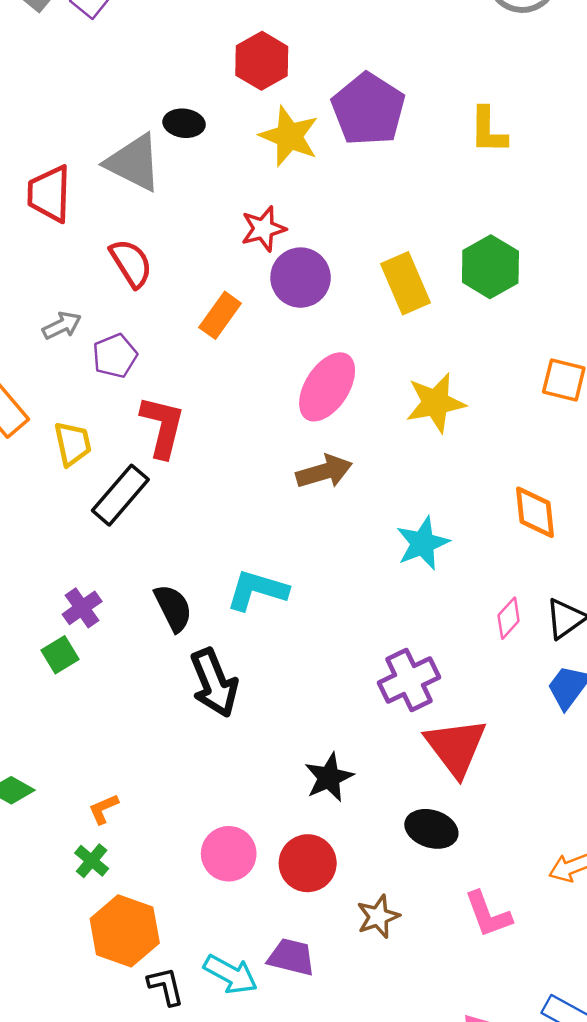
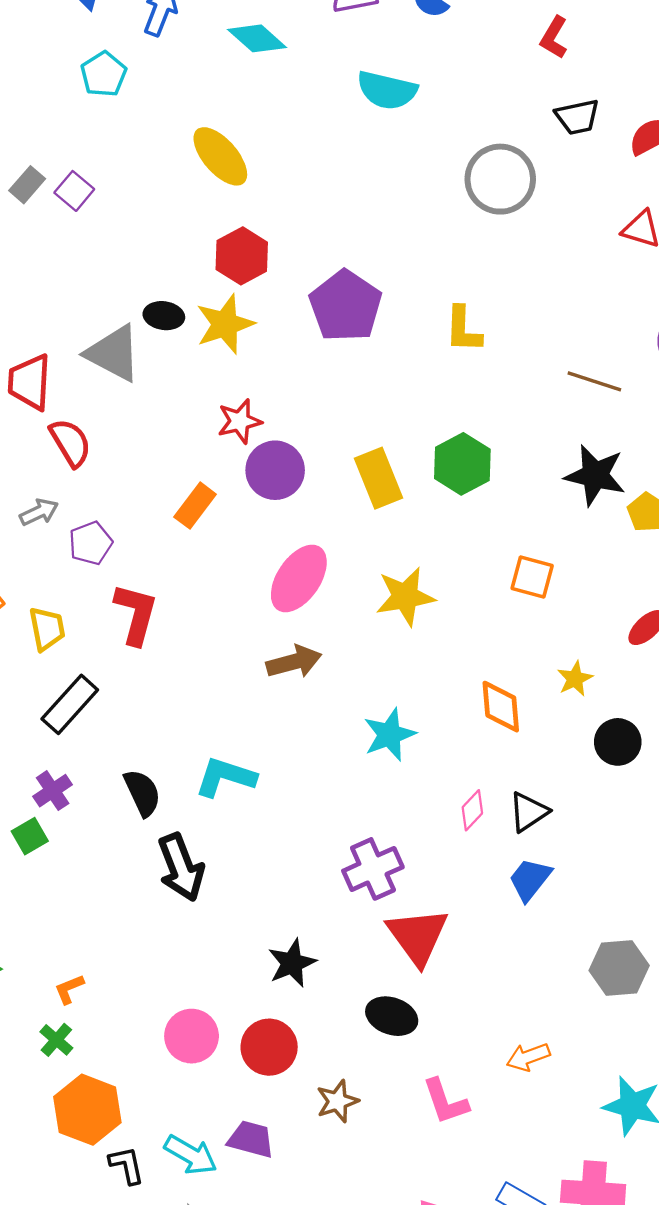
yellow star: (289, 136) -> (225, 324), moved, turned 30
red semicircle: (131, 263) -> (70, 443), moved
black rectangle: (120, 495) -> (70, 704), moved

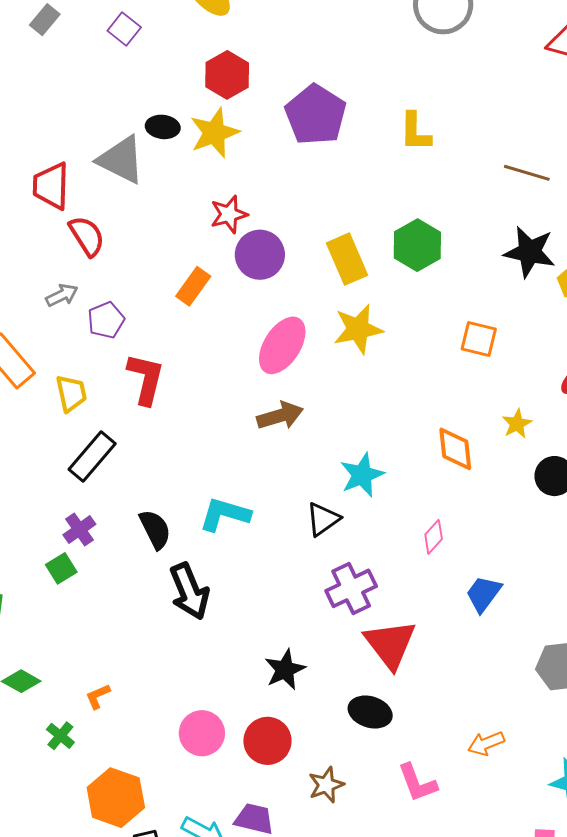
purple square: (74, 191) -> (124, 29), moved
yellow star: (405, 597) -> (358, 329), moved
black triangle: (529, 812) -> (323, 519), moved
green cross: (56, 1040) -> (60, 736), moved

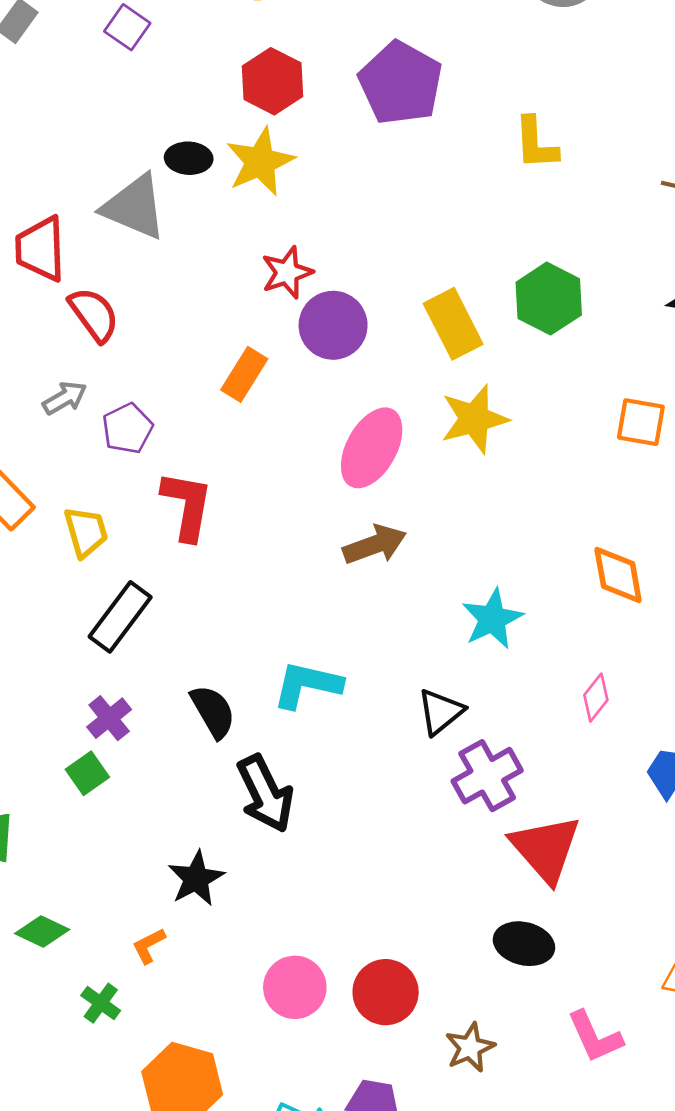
purple pentagon: (316, 115) -> (401, 83), moved
black triangle: (323, 519) -> (441, 712), moved
black star: (285, 670) -> (196, 879), moved

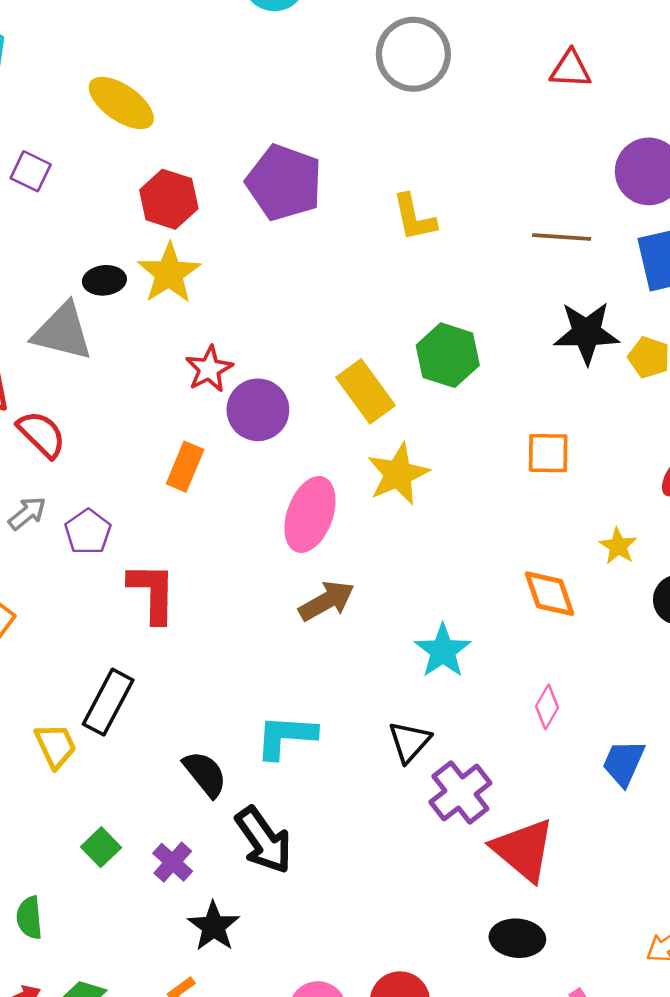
yellow trapezoid: (86, 532) -> (55, 746), moved
purple cross: (109, 718) -> (173, 862), moved

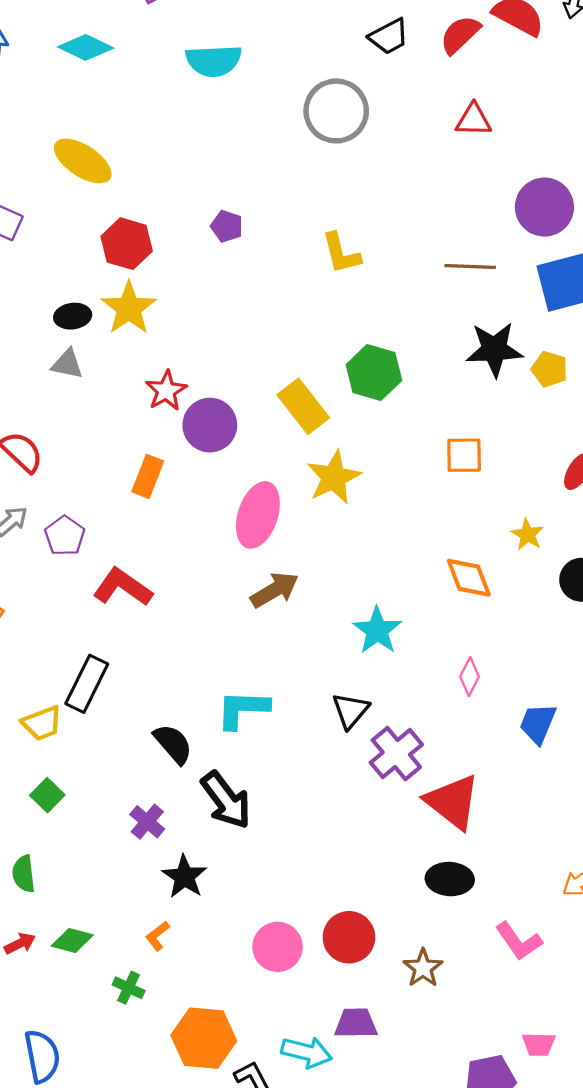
purple pentagon: (284, 183) -> (227, 226), size x0.5
gray triangle: (63, 332) -> (67, 364), moved, size x0.6
red L-shape: (152, 593) -> (123, 587), turned -54
yellow trapezoid: (55, 746) -> (42, 723), turned 96
green square: (101, 847) -> (47, 795), moved

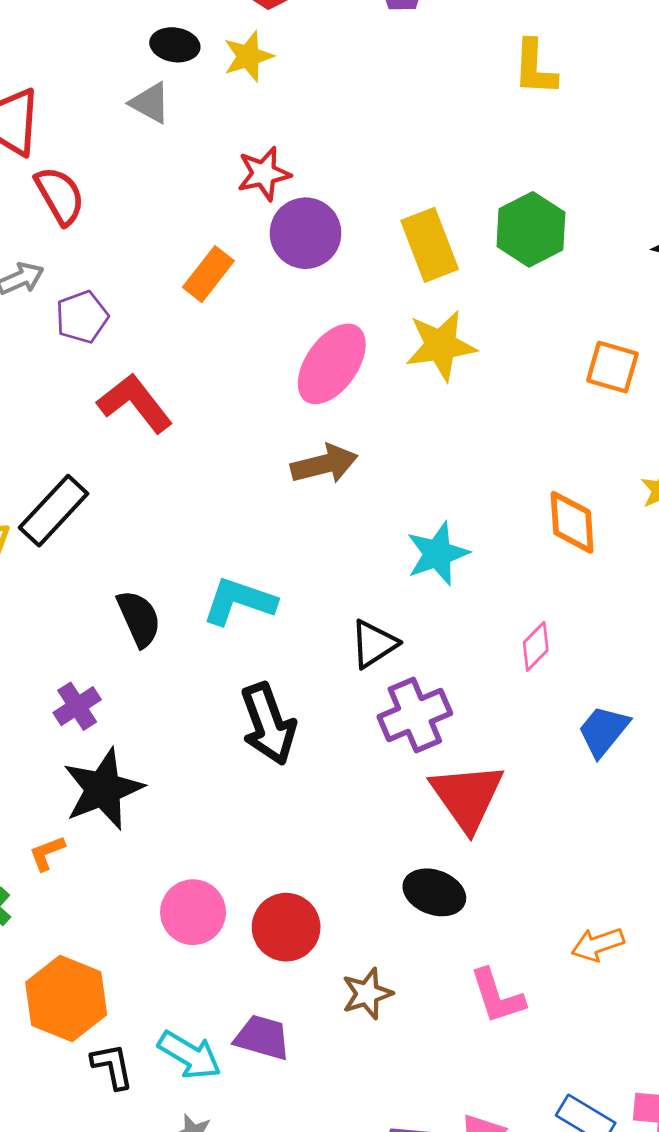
yellow star: (129, 308) -> (248, 56), size x0.7
black arrow: (226, 800) -> (268, 724), moved
black star: (185, 877) -> (103, 789), size x1.4

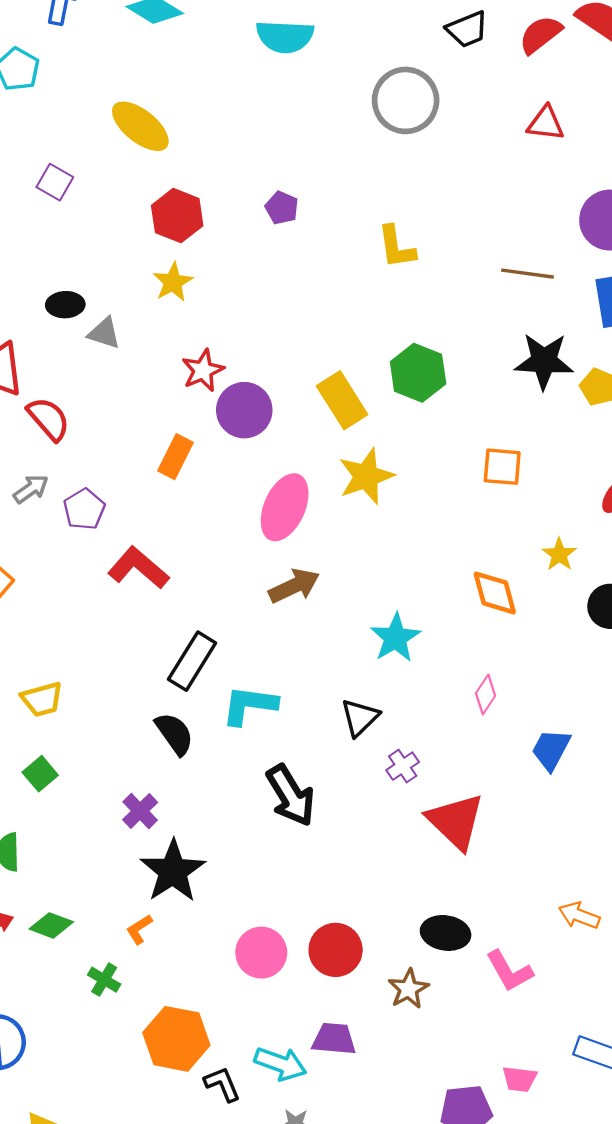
black ellipse: (175, 45) -> (65, 305), moved
black rectangle: (54, 511) -> (192, 661), moved
purple cross: (415, 715) -> (403, 766), size x0.6
black ellipse: (434, 892) -> (446, 933), moved
orange arrow: (598, 944) -> (579, 916), turned 51

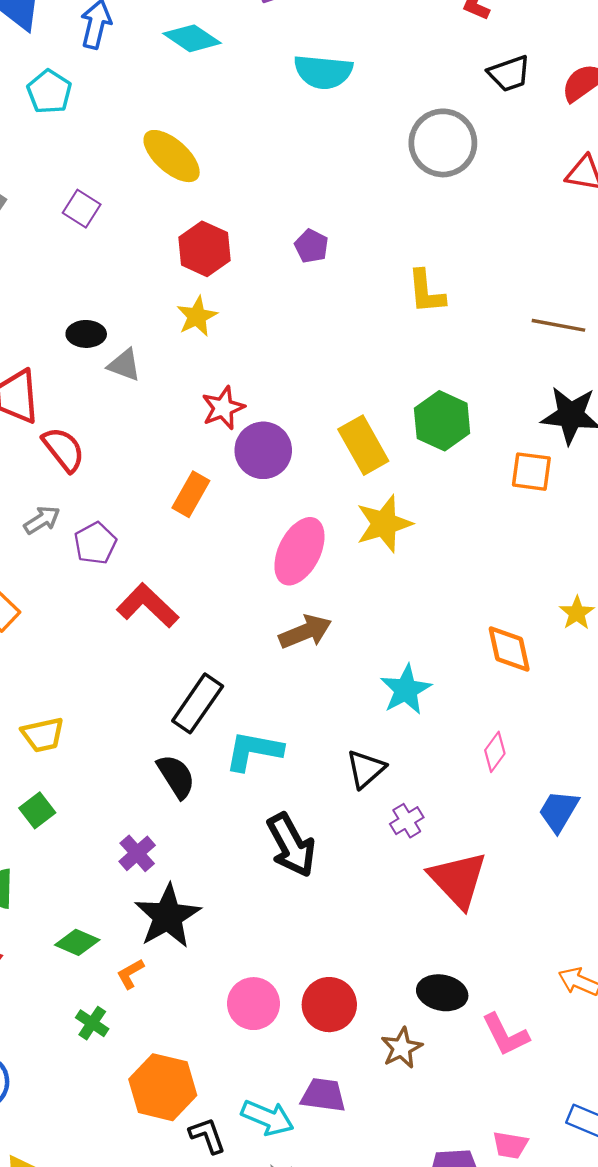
orange square: (502, 467) -> (531, 472), moved
green diamond: (51, 925) -> (77, 942), moved

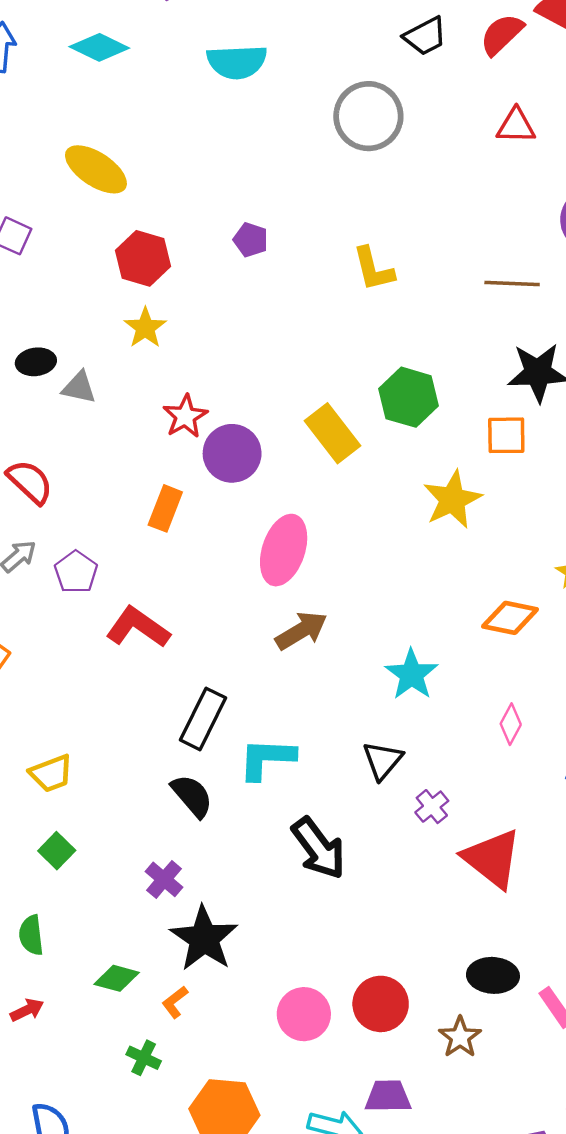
yellow star: (384, 524) -> (452, 499), moved
orange diamond: (509, 649) -> (510, 618), turned -58

